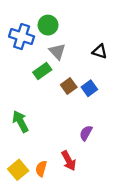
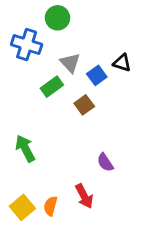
green circle: (48, 25) -> (57, 18), moved
blue square: (89, 88) -> (97, 75), moved
purple semicircle: (86, 133) -> (105, 162), turned -63

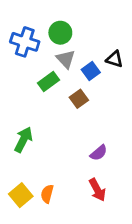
green circle: (57, 18) -> (60, 33), moved
green arrow: (25, 148) -> (23, 140), turned 55
purple semicircle: (105, 162) -> (99, 153), turned -96
red arrow: (84, 196) -> (97, 190), moved

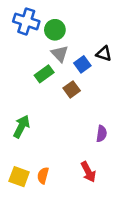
blue cross: (25, 42) -> (26, 21), moved
purple semicircle: (99, 153) -> (101, 134), moved, turned -42
yellow square: (21, 195) -> (19, 177), turned -30

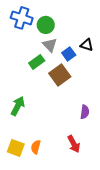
brown square: (72, 89) -> (60, 75), size x1.5

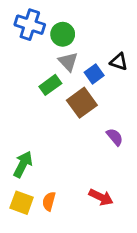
green arrow: (18, 106) -> (23, 164), moved
purple semicircle: (85, 112) -> (115, 137), moved, turned -48
red arrow: (74, 144) -> (101, 197), turned -36

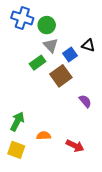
orange semicircle: (49, 201) -> (44, 136), moved, turned 72

